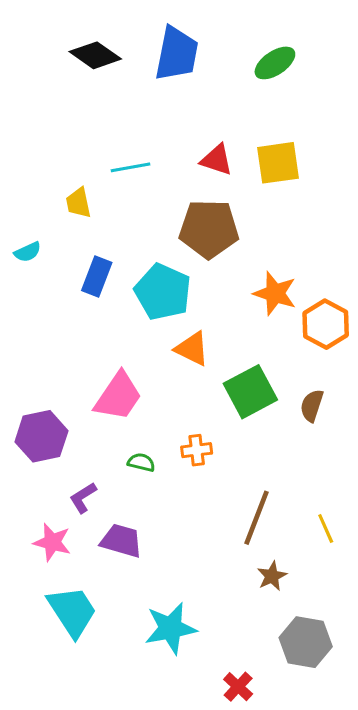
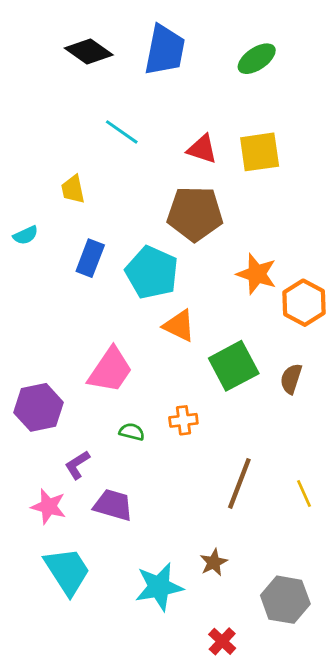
cyan line: (131, 167) -> (122, 132), moved, turned 45
brown star: (272, 576) -> (214, 562), moved

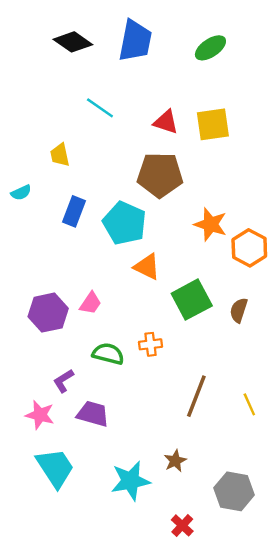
pink trapezoid: (110, 370) -> (90, 303), size x0.6
purple hexagon: (39, 407) -> (48, 313), moved
green semicircle: (132, 432) -> (108, 354), size x1.5

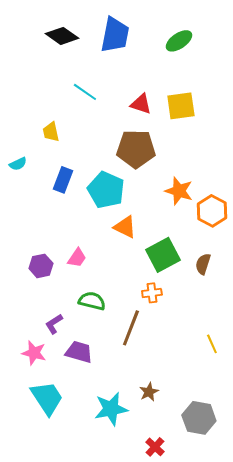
purple hexagon: (48, 313) -> (41, 266), size x0.7
orange cross: (150, 344) -> (152, 293), moved
brown line: (196, 396) -> (131, 328), moved

